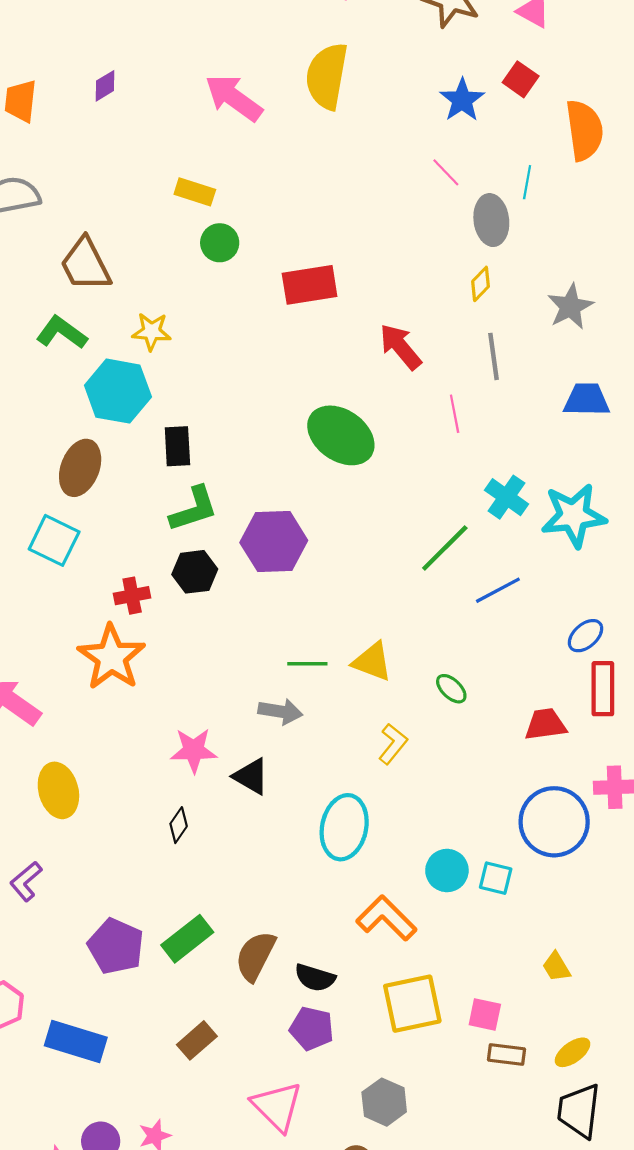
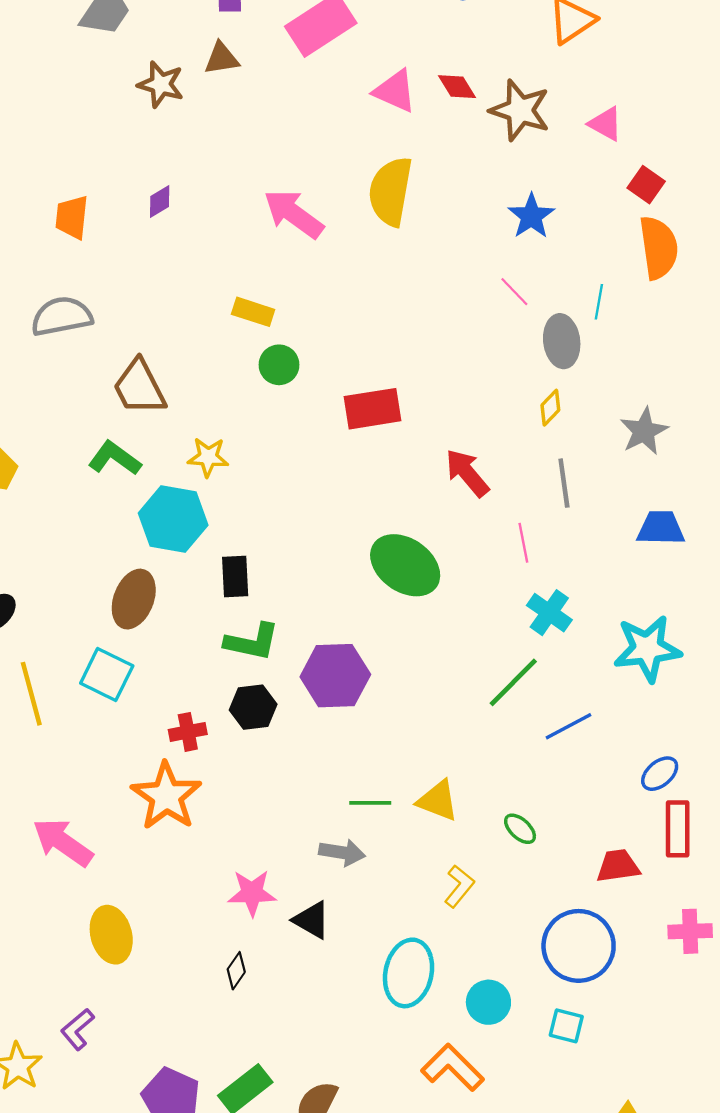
red square: (521, 79) -> (646, 185), moved
cyan cross: (506, 497) -> (549, 613), moved
green L-shape: (194, 509) -> (252, 642), turned 30
blue circle: (554, 822) -> (579, 946), moved
cyan circle: (447, 871) -> (488, 1002), moved

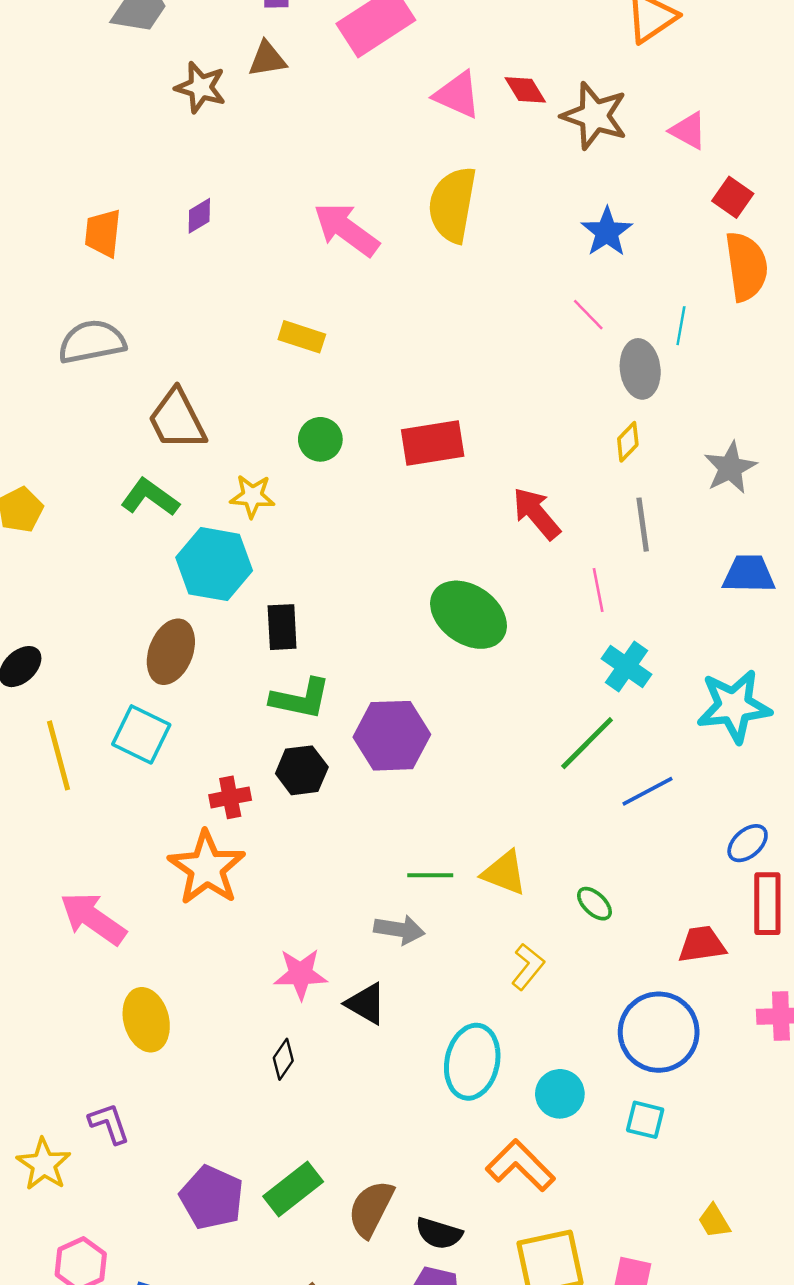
green circle: (279, 365) -> (320, 439), moved
purple L-shape: (77, 1029) -> (109, 1123), turned 111

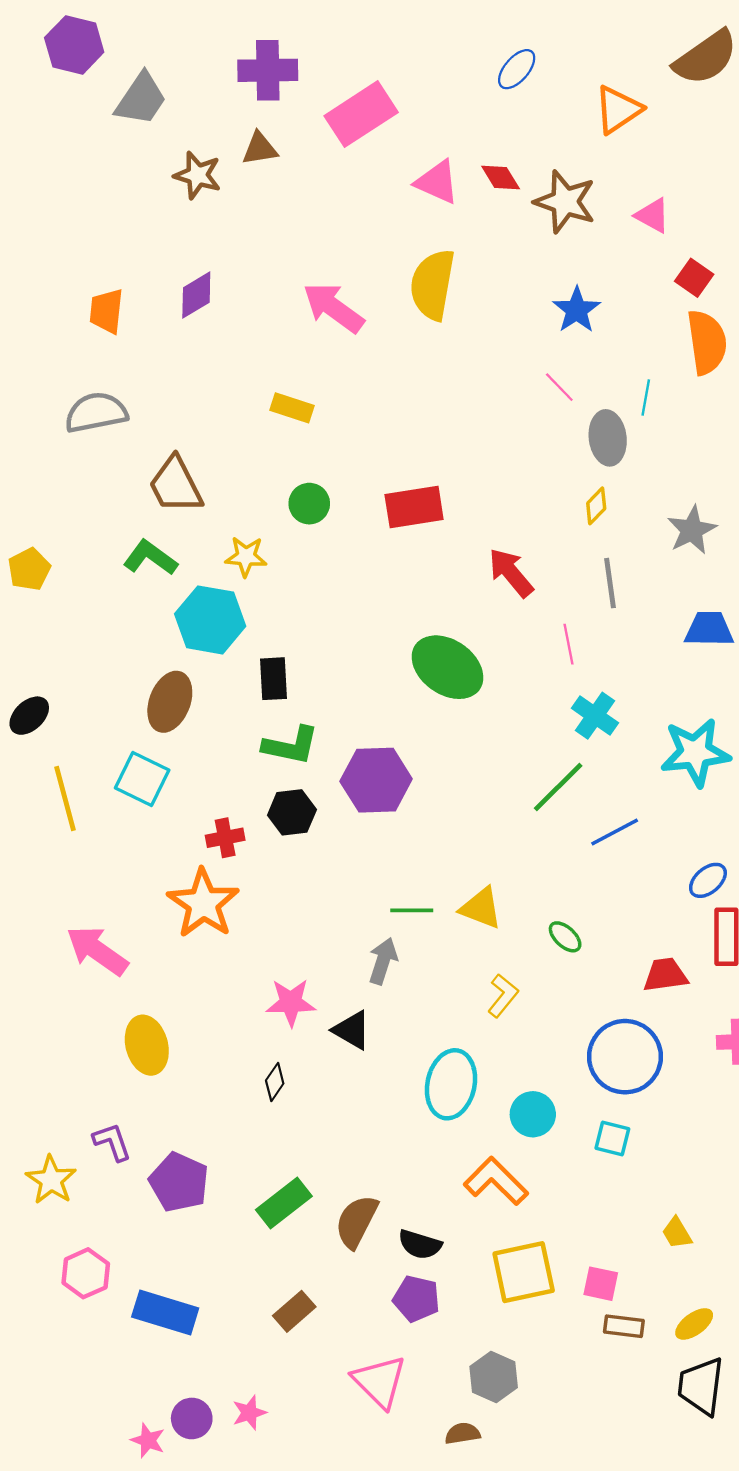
purple diamond: (199, 216) -> (196, 295), size x1.4
gray arrow: (399, 930) -> (383, 961), turned -81
purple pentagon: (212, 1198) -> (179, 1182), moved

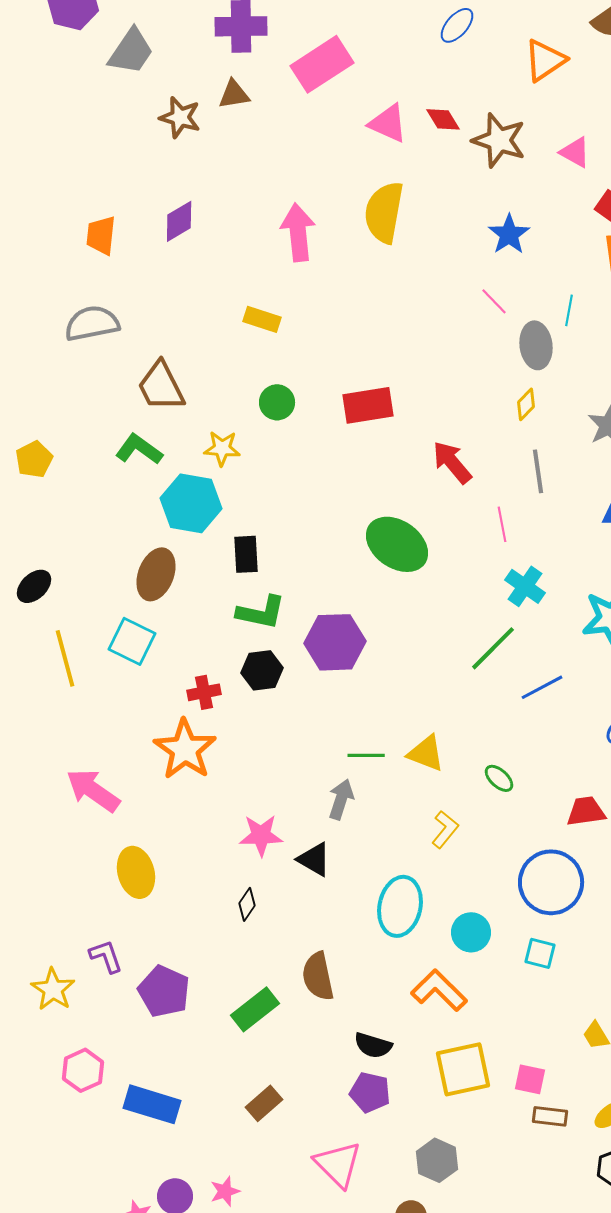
pink arrow: (333, 308) -> (298, 232), turned 48
brown semicircle: (356, 1221) -> (318, 976), moved, turned -39

